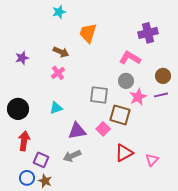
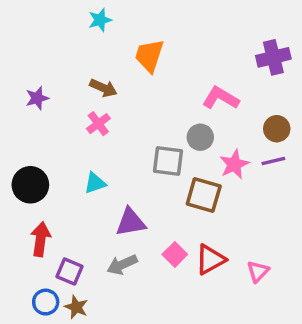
purple cross: (148, 33) -> (273, 57), moved
gray circle: (126, 81) -> (200, 137), moved
pink square: (103, 129) -> (175, 254), moved

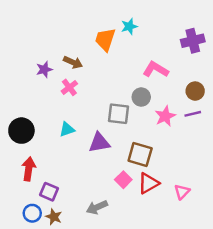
cyan star: (100, 20) -> (129, 26), moved
purple star: (37, 98) -> (44, 69), moved
brown square: (204, 195) -> (140, 155), moved
purple triangle: (131, 222) -> (99, 143), moved
gray arrow: (122, 265) -> (97, 207), moved

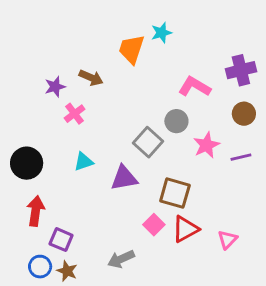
purple cross: (193, 41) -> (241, 70), moved
pink cross: (69, 87) -> (75, 114), moved
gray square: (118, 114) -> (148, 142), turned 35
purple line: (193, 114) -> (241, 157), moved

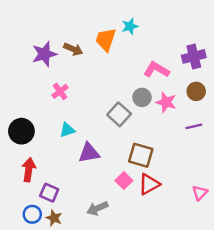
brown arrow: (91, 78) -> (73, 49), moved
purple star: (55, 87) -> (44, 54), moved, size x1.5
pink star: (206, 145) -> (166, 102), moved, turned -30
purple triangle: (124, 178) -> (89, 153), moved
pink triangle: (227, 240) -> (200, 193), moved

